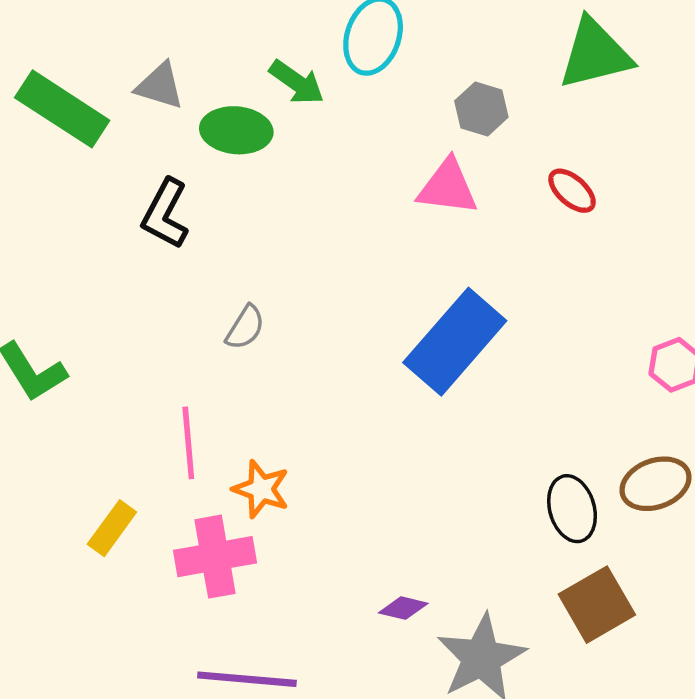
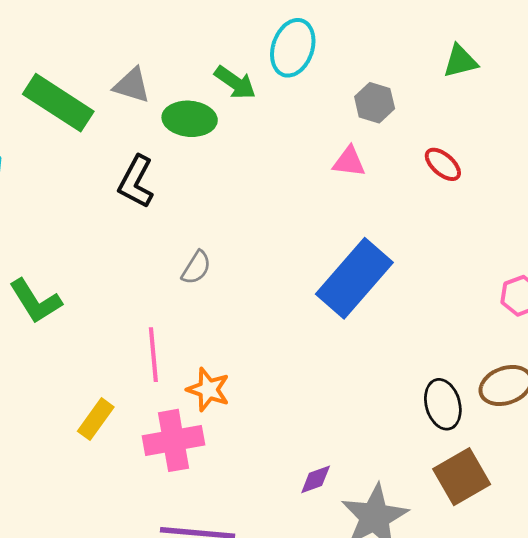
green triangle: (595, 54) -> (460, 61), size x0.6
pink triangle: (448, 187) -> (349, 162), size x0.7
purple diamond: (403, 608) -> (316, 479), turned -33

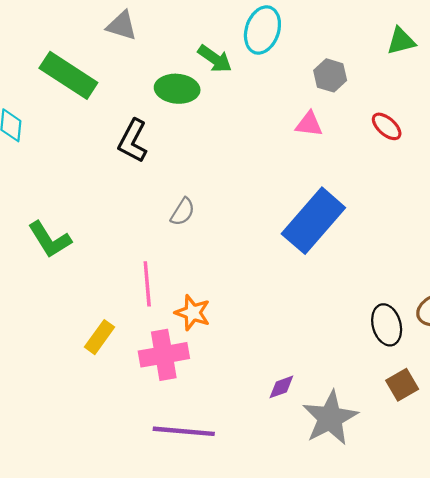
gray triangle: (132, 85) -> (122, 26), moved
brown square: (462, 477) -> (402, 385), size x0.7

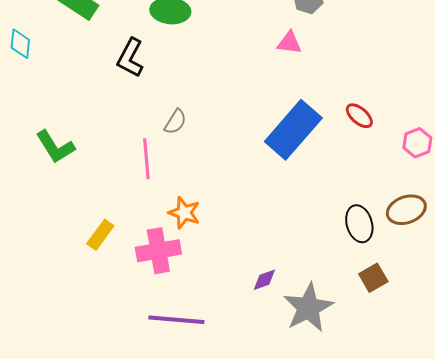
red ellipse: (387, 126) -> (359, 116), moved
pink line: (147, 284) -> (146, 159), moved

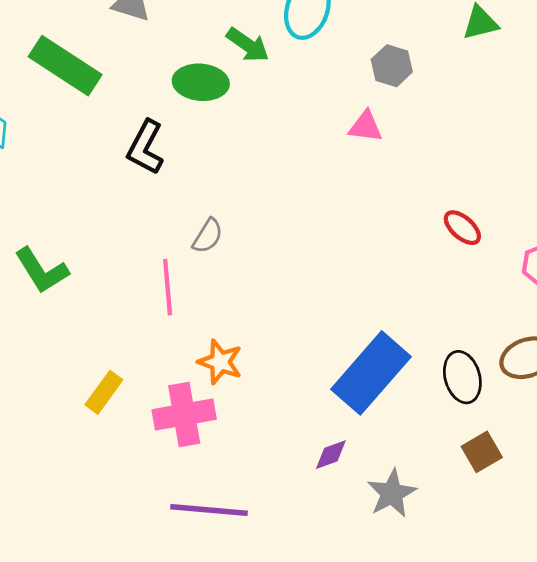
blue rectangle: (293, 130) -> (371, 373), moved
gray star: (308, 308) -> (392, 493), size x0.7

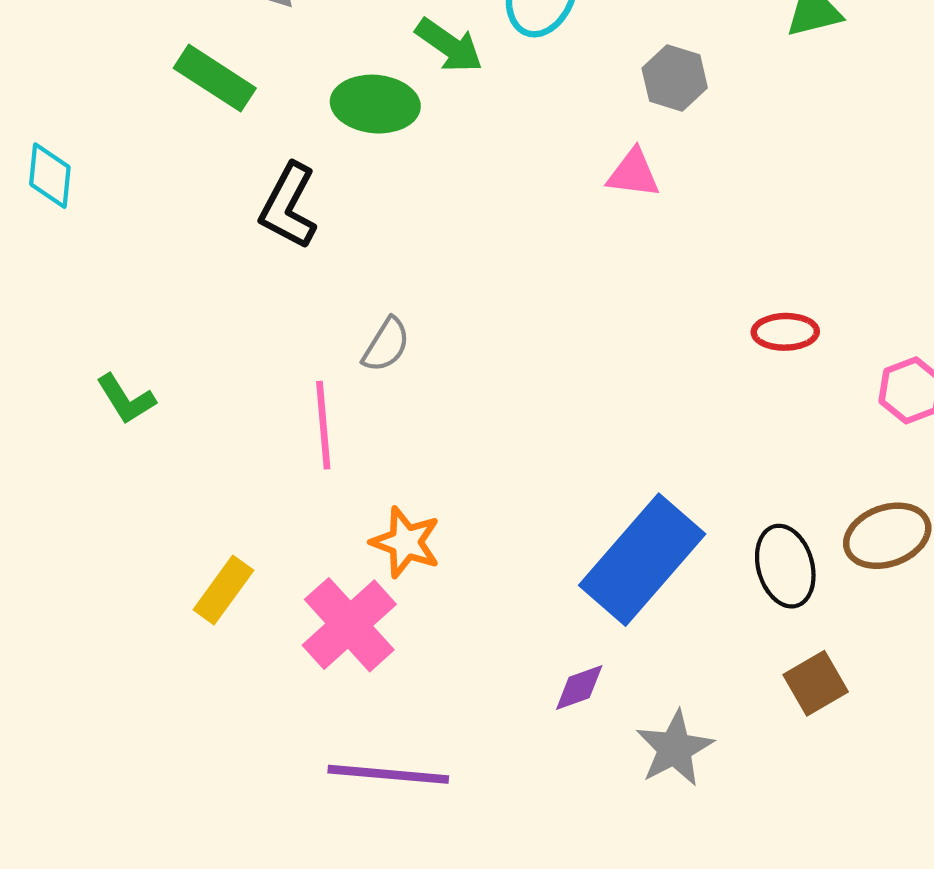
green rectangle: (65, 66) -> (215, 78), moved, size x0.7
red ellipse: (462, 228) -> (785, 332), turned -42
green L-shape: (42, 271) -> (126, 399), size x0.7
pink cross: (184, 414) -> (349, 625), turned -32

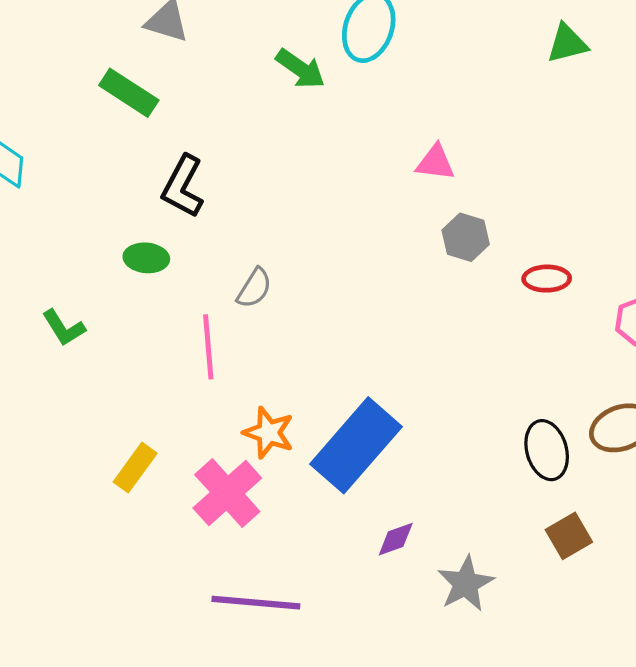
gray hexagon: (675, 78) -> (466, 237), moved
green ellipse: (375, 104) -> (146, 258), moved, size x0.7
blue rectangle: (642, 560) -> (356, 445), moved

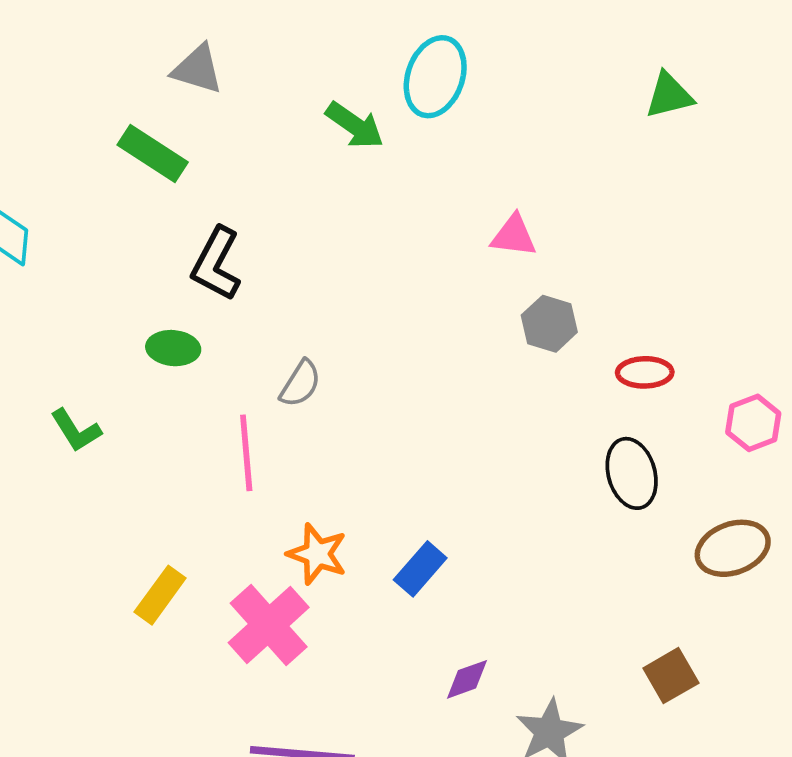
blue rectangle: (356, 445) -> (420, 569), size x0.5
black ellipse: (547, 450) -> (632, 473), moved

